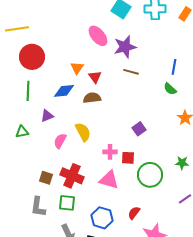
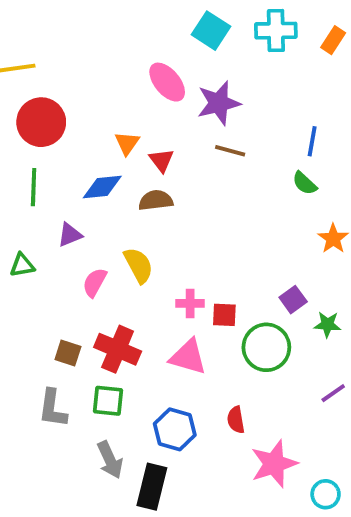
purple square: (139, 129) -> (293, 300), moved
red semicircle: (134, 213) -> (236, 420), turned -48

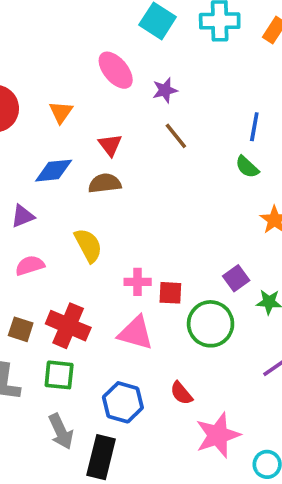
purple star: (219, 103) -> (165, 90), size x0.6
orange triangle: (127, 143) -> (61, 112), moved
brown line: (230, 151) -> (176, 136), turned 36
pink semicircle: (95, 282) -> (30, 265), moved, turned 44
red semicircle: (236, 420) -> (181, 393), turned -30

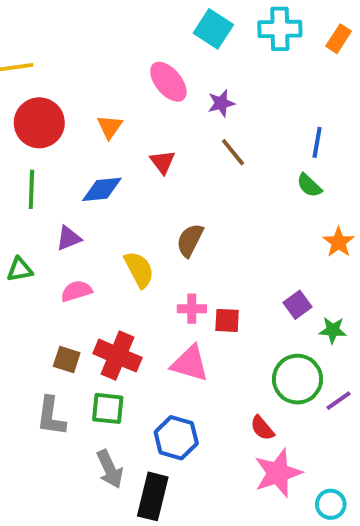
brown semicircle: (105, 183) -> (190, 240), moved, turned -56
green circle: (211, 324) -> (297, 379), moved
red semicircle: (181, 393) -> (262, 428), moved

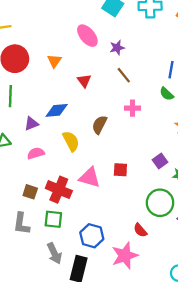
blue diamond: (102, 189) -> (57, 110), moved
pink cross: (192, 309) -> (132, 108), moved
pink triangle: (190, 363) -> (90, 177), moved
pink star: (278, 473) -> (125, 256), moved

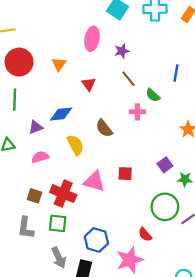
pink ellipse: (87, 36) -> (92, 39), turned 50
green semicircle: (167, 94) -> (153, 95), moved
brown semicircle: (100, 125) -> (104, 128), turned -66

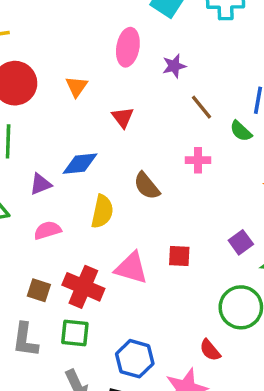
brown line: (128, 79) -> (201, 107), moved
green semicircle: (153, 95) -> (241, 131), moved
yellow semicircle: (75, 145) -> (102, 212), turned 40

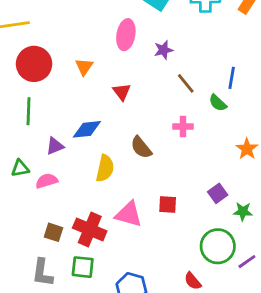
pink semicircle: (47, 230) -> (47, 181), moved

